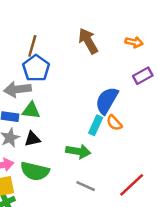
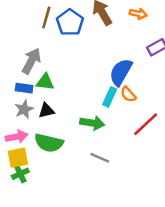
orange arrow: (134, 42) -> (138, 14), moved
blue pentagon: (36, 68) -> (70, 22), moved
gray arrow: (17, 89) -> (31, 61), turned 125
red line: (132, 185) -> (146, 124), moved

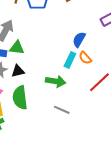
blue semicircle: (121, 72) -> (79, 40), size x0.7
green semicircle: (49, 143) -> (20, 98), turned 70

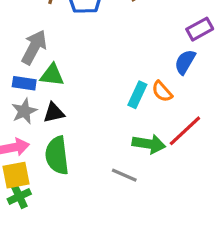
blue semicircle: (79, 40) -> (185, 62), moved
green arrow: (56, 81) -> (149, 144), moved

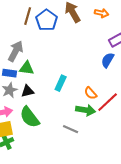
orange semicircle: (162, 91) -> (91, 93), moved
cyan rectangle: (137, 95) -> (61, 83), moved
green semicircle: (57, 155) -> (30, 117), turned -30

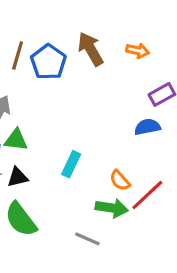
blue semicircle: (108, 60) -> (147, 127), turned 49

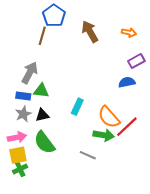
orange arrow: (138, 51) -> (129, 33), moved
blue pentagon: (48, 62) -> (54, 16), moved
orange semicircle: (120, 180) -> (109, 117), size x1.6

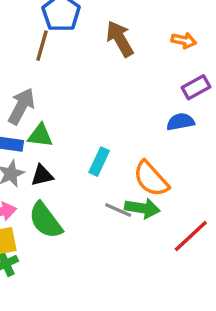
red line: (127, 127) -> (191, 236), moved
gray line: (88, 155) -> (118, 210), moved

